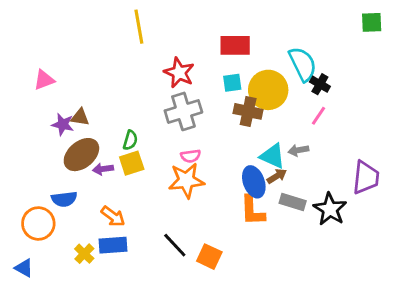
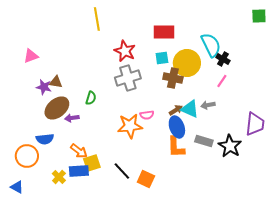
pink semicircle: (191, 156) -> (147, 115), moved
yellow square: (132, 163) -> (92, 163), moved
brown arrow: (277, 176) -> (176, 110), moved

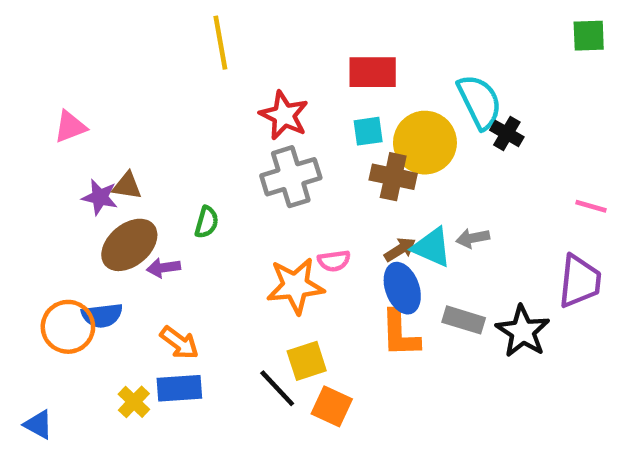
pink line: (222, 81) -> (591, 206), moved, turned 72
orange circle: (27, 156) -> (68, 327), moved
yellow square: (92, 163) -> (307, 361), moved

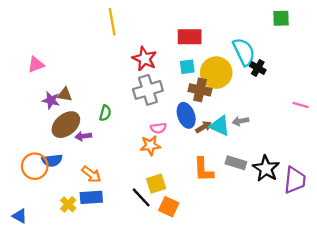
green square: (589, 36) -> (281, 18), moved
pink semicircle: (334, 261) -> (158, 128), moved
purple trapezoid: (580, 281) -> (295, 180), moved
orange star: (295, 286) -> (150, 145), size x0.7
blue ellipse: (402, 288) -> (186, 115), moved

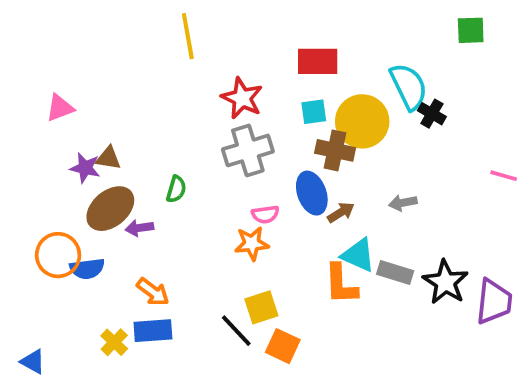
cyan triangle: (220, 126) -> (358, 255), moved
orange circle: (35, 166) -> (58, 255), moved

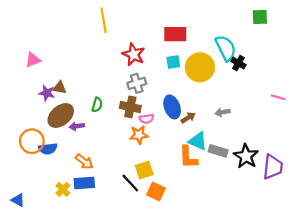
gray cross: (248, 150) -> (137, 83), size x0.7
brown cross: (335, 150) -> (130, 107), moved

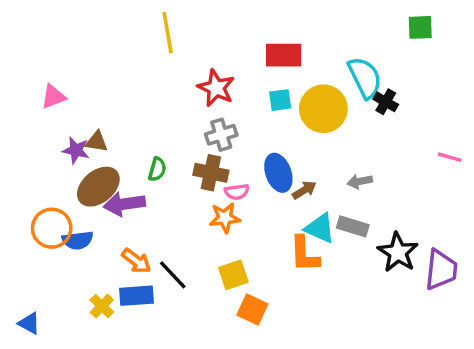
purple arrow: (77, 126) -> (124, 204), size x1.6
gray rectangle: (218, 151) -> (353, 226), moved
black line: (130, 183) -> (173, 275), moved

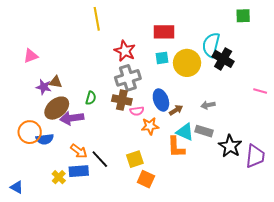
cyan semicircle: (365, 78) -> (211, 45), turned -140
black cross: (386, 102) -> (223, 59), size x1.5
gray cross: (221, 135) -> (128, 78), size x1.4
orange star: (225, 218) -> (150, 126), moved

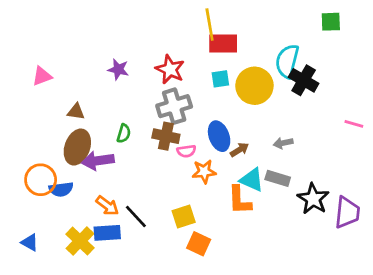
yellow line: (97, 19) -> (210, 24), moved
purple star: (44, 87) -> (118, 69), moved
brown ellipse: (57, 108) -> (77, 147), turned -30
yellow cross: (59, 177) -> (80, 241), size x1.5
blue triangle: (17, 187) -> (30, 242), moved

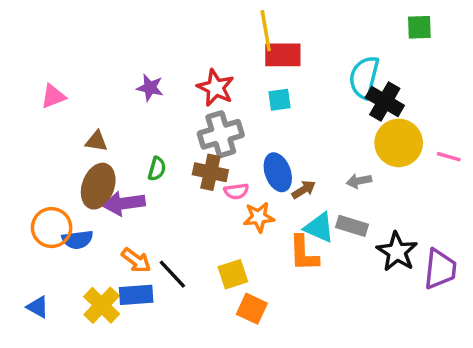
yellow circle: (254, 86) -> (399, 143), moved

